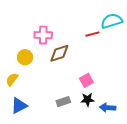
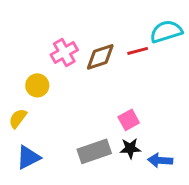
pink cross: (43, 35) -> (64, 52), turned -30
brown diamond: (59, 53) -> (100, 57), moved
gray rectangle: (63, 102) -> (94, 151), size x1.5

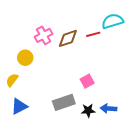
black star: (130, 148) -> (88, 111), moved

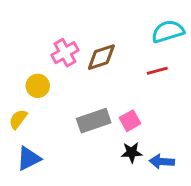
red line: (93, 34) -> (157, 71), moved
gray rectangle: (64, 102) -> (94, 121), moved
black star: (88, 111) -> (132, 152), moved

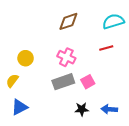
pink cross: (65, 53) -> (66, 57), moved, turned -36
brown diamond: (101, 57) -> (68, 21), moved
black star: (132, 152) -> (82, 109), moved

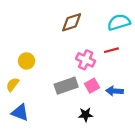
pink cross: (66, 57) -> (86, 60), moved
blue triangle: (19, 107) -> (20, 112), turned 48
blue arrow: (109, 109) -> (115, 91), moved

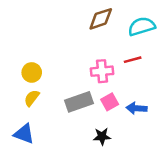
brown diamond: (72, 22) -> (101, 19), moved
pink cross: (86, 60) -> (102, 71), turned -30
yellow semicircle: (13, 85) -> (32, 98), moved

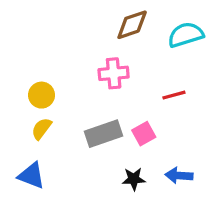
red line: (133, 60) -> (174, 95), moved
pink cross: (102, 71) -> (114, 73), moved
blue arrow: (136, 108) -> (179, 176), moved

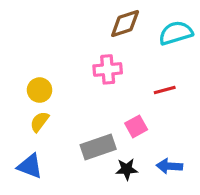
gray rectangle: (104, 134) -> (98, 147), moved

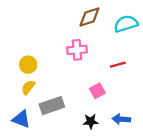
gray rectangle: (98, 147) -> (52, 106), moved

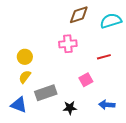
black star: (91, 121) -> (70, 108), moved

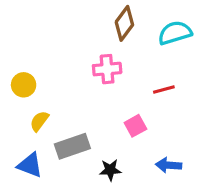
brown diamond: (79, 15) -> (124, 23), turned -35
yellow circle: (25, 57) -> (24, 85), moved

